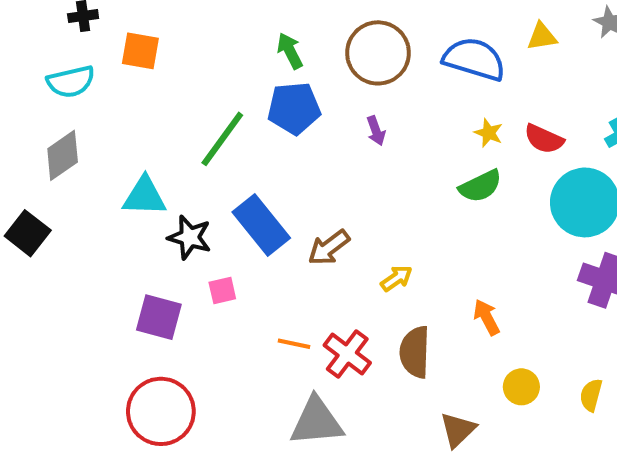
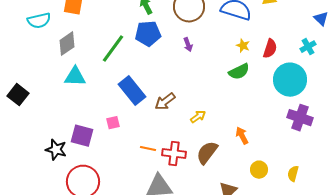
red semicircle: (544, 139) -> (270, 49), turned -96
gray diamond: (63, 155) -> (67, 44), moved
black star: (190, 237) -> (56, 150), moved
brown semicircle: (415, 352) -> (207, 153), turned 35
red cross: (347, 354) -> (174, 154), turned -30

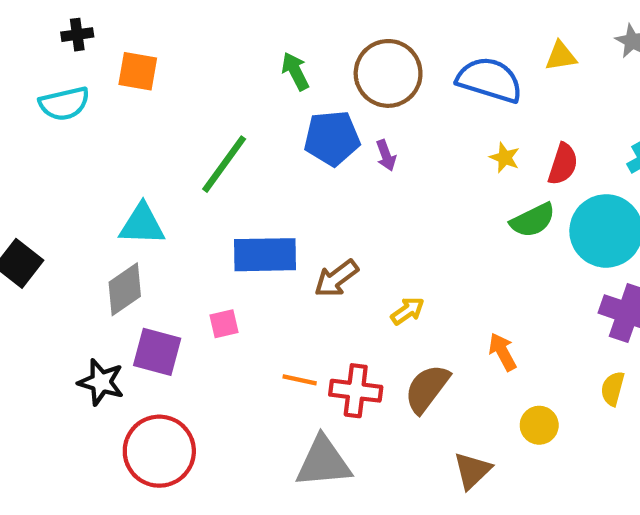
blue pentagon: (148, 34) -> (332, 138), moved
gray diamond: (67, 44) -> (125, 289), moved
green semicircle: (239, 72) -> (533, 220), moved
blue rectangle: (132, 91) -> (265, 255), turned -52
yellow semicircle: (293, 174) -> (613, 389), moved

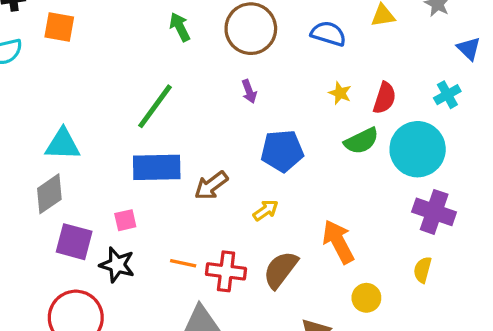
blue semicircle: (490, 80) -> (328, 34), size x0.7
blue pentagon: (332, 138) -> (282, 151), moved
green line: (224, 164) -> (155, 106), moved
orange arrow: (503, 352) -> (338, 242), size x1.5
black star: (101, 382) -> (117, 265), moved

